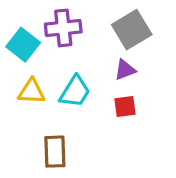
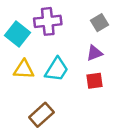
gray square: (132, 30) -> (100, 23), size x0.6
brown rectangle: (55, 152) -> (41, 115), turned 50

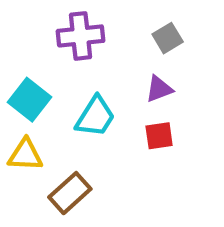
cyan square: (17, 34) -> (30, 100), moved
yellow triangle: (24, 69) -> (25, 155), moved

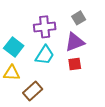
purple cross: (80, 36) -> (45, 27), moved
purple triangle: (159, 89) -> (75, 42), size x1.5

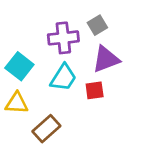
gray square: (79, 18) -> (97, 25), moved
red square: (75, 64) -> (95, 90), moved

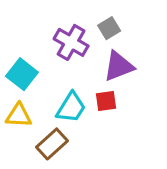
purple cross: (63, 38) -> (71, 42), turned 36
cyan trapezoid: (63, 78) -> (71, 107), moved

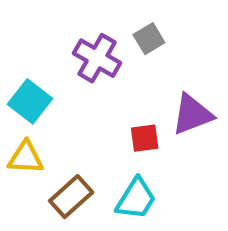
purple triangle: (119, 66) -> (192, 114), moved
cyan trapezoid: (71, 107) -> (136, 199), moved

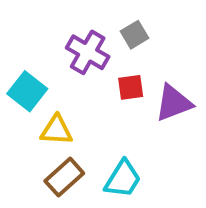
red square: (145, 138) -> (131, 87), moved
yellow triangle: (26, 158) -> (57, 130), moved

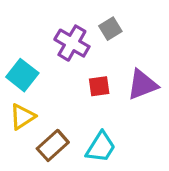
red square: (131, 87) -> (99, 86), moved
yellow triangle: (57, 130) -> (22, 117), moved, turned -36

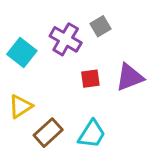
cyan square: (22, 75) -> (22, 52), moved

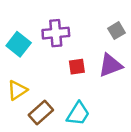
gray square: (101, 26) -> (117, 31), moved
purple cross: (66, 39) -> (56, 33), turned -35

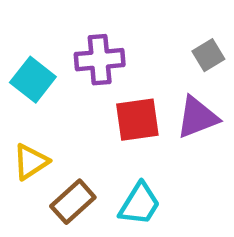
red square: (77, 67) -> (137, 120), size x1.5

